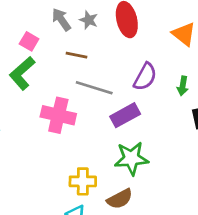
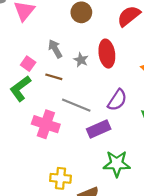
gray star: (89, 20) -> (81, 60), moved
brown line: (77, 55) -> (54, 77), moved
green star: (131, 158) -> (117, 164), moved

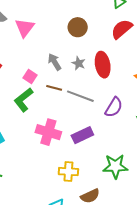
gray star: (81, 60) -> (79, 63), moved
gray line: (76, 105) -> (80, 96), moved
purple rectangle: (99, 129) -> (82, 135), moved
yellow cross: (60, 178) -> (68, 172), moved

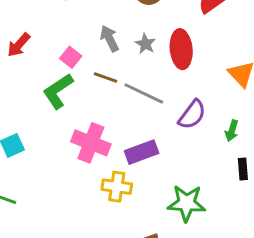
yellow cross: (68, 172) -> (117, 187), moved

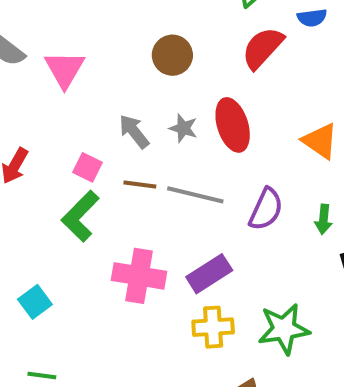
yellow cross: (117, 187) -> (213, 327), moved

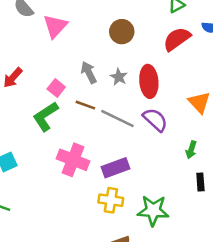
purple semicircle: (266, 209) -> (155, 120), moved, turned -84

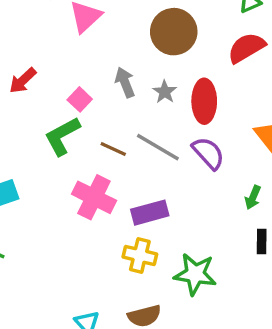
brown circle: (122, 32) -> (174, 32), size x1.4
brown line: (85, 105) -> (113, 149), moved

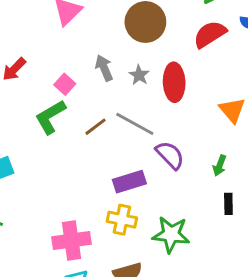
brown line: (113, 149) -> (96, 127), turned -60
purple semicircle: (208, 153) -> (170, 155), moved
pink cross: (94, 197) -> (71, 241), moved, turned -33

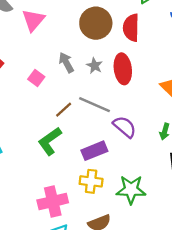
red semicircle: (210, 34) -> (131, 28), moved, turned -52
green L-shape: (50, 117) -> (50, 141), moved

